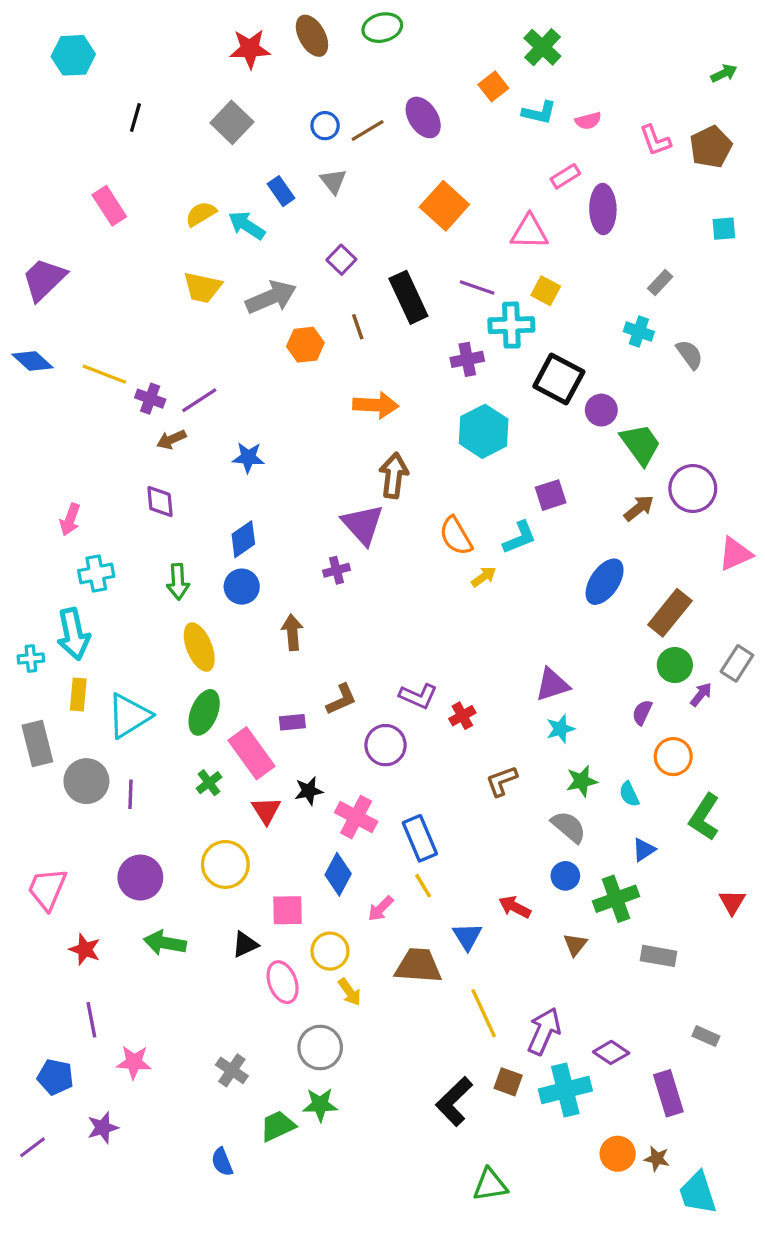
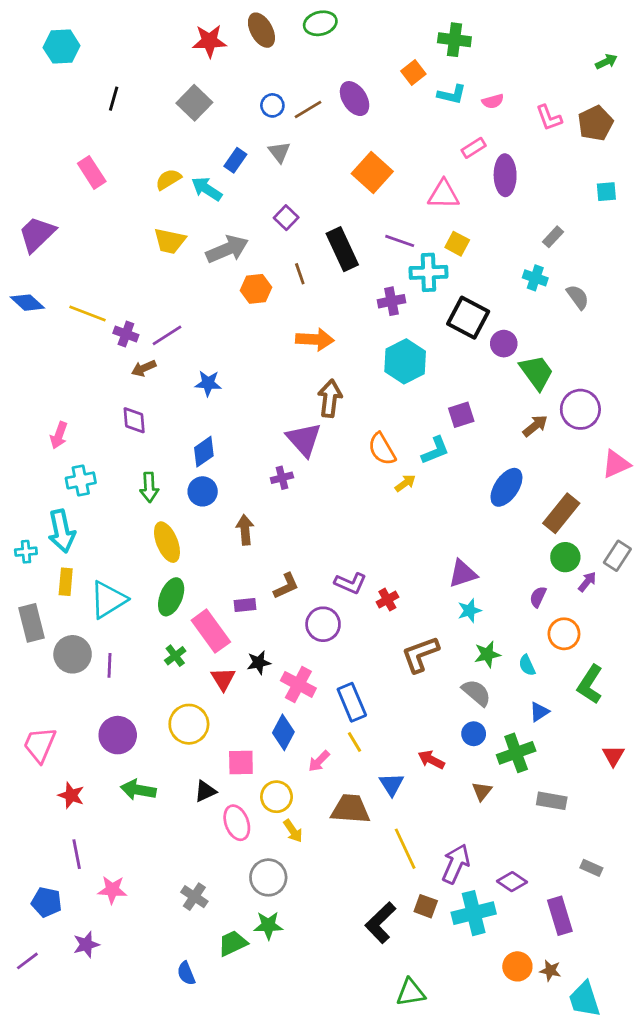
green cross: (542, 47) -> (454, 40), turned -36
blue rectangle: (281, 191) -> (235, 160), turned 70
brown L-shape: (502, 781) -> (420, 654), size x1.4

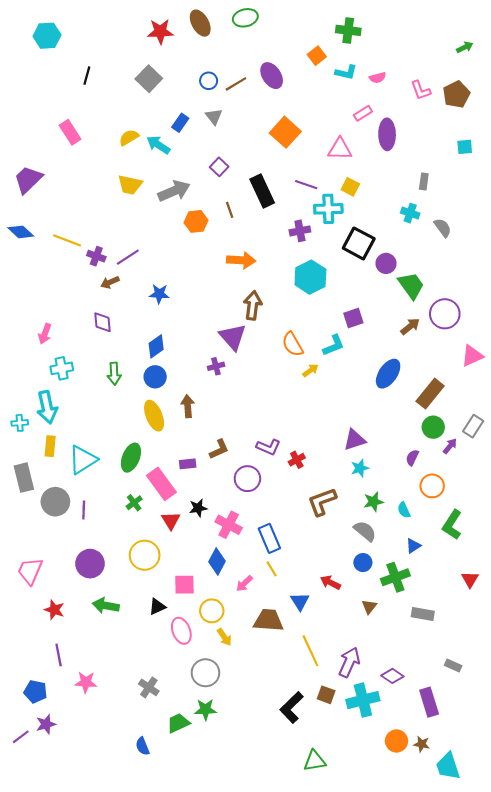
gray rectangle: (553, 237) -> (424, 182), turned -35
yellow ellipse: (167, 542) -> (154, 416), moved
purple star: (86, 945) -> (46, 724), moved

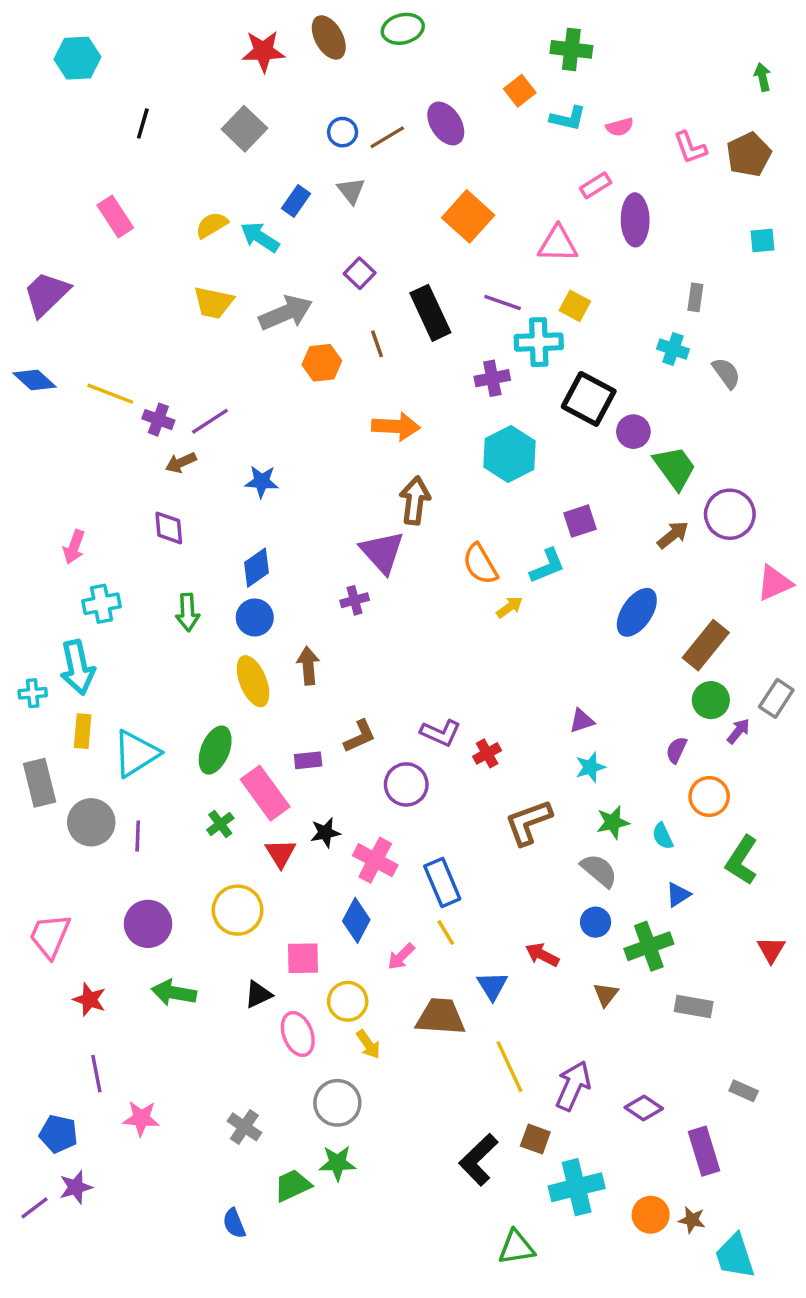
green arrow: (465, 47) -> (762, 77), turned -77
purple triangle: (355, 440) -> (582, 721), size x0.7
cyan cross: (363, 700) -> (577, 1187), moved

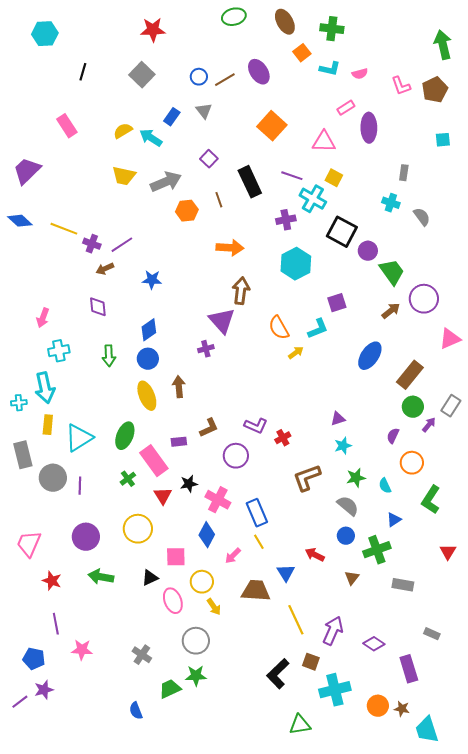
brown ellipse: (329, 37) -> (285, 22), moved
green arrow: (762, 77) -> (443, 45), size x1.8
cyan cross: (539, 342) -> (313, 199), turned 32

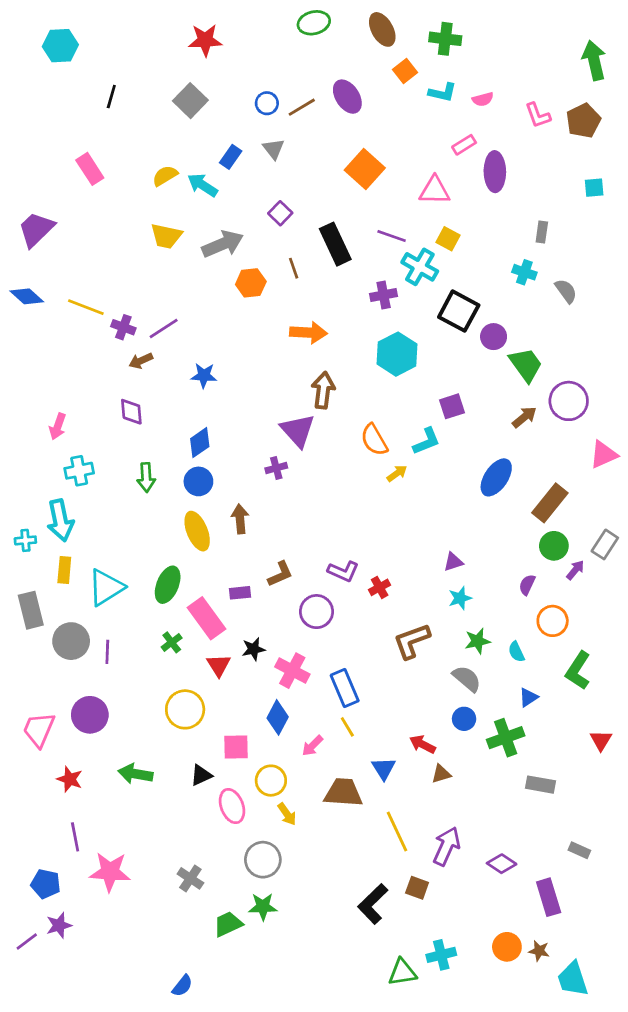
purple circle: (86, 537) -> (90, 715), moved
brown triangle: (352, 578) -> (441, 774), moved, turned 35
pink star: (82, 650) -> (110, 872), size x1.4
cyan cross: (335, 690) -> (441, 955), moved, size x0.7
blue semicircle: (136, 711) -> (182, 986), moved, turned -120

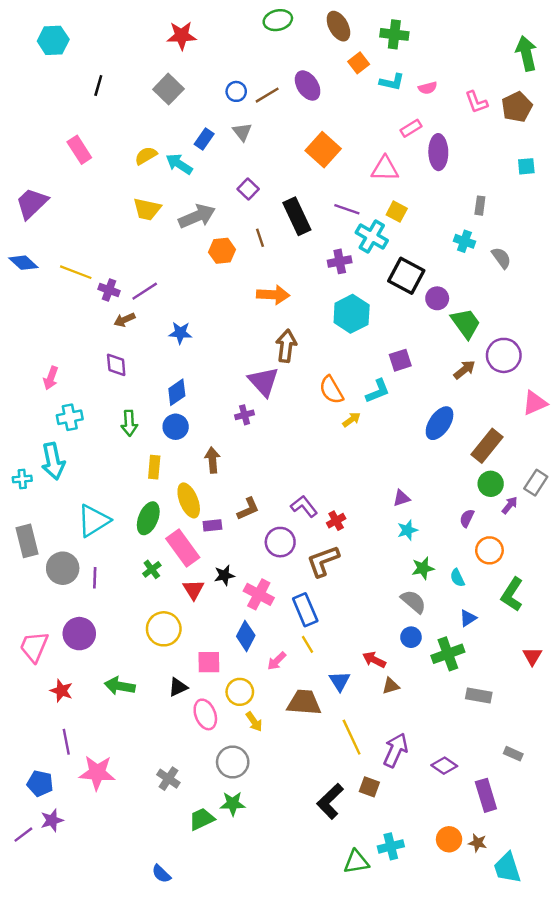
yellow ellipse: (197, 531) -> (189, 500), moved
yellow rectangle: (64, 570) -> (154, 467), moved
purple L-shape: (343, 571) -> (304, 506), turned -152
brown L-shape: (412, 641) -> (323, 561), moved
blue semicircle: (182, 986) -> (161, 874), turned 96

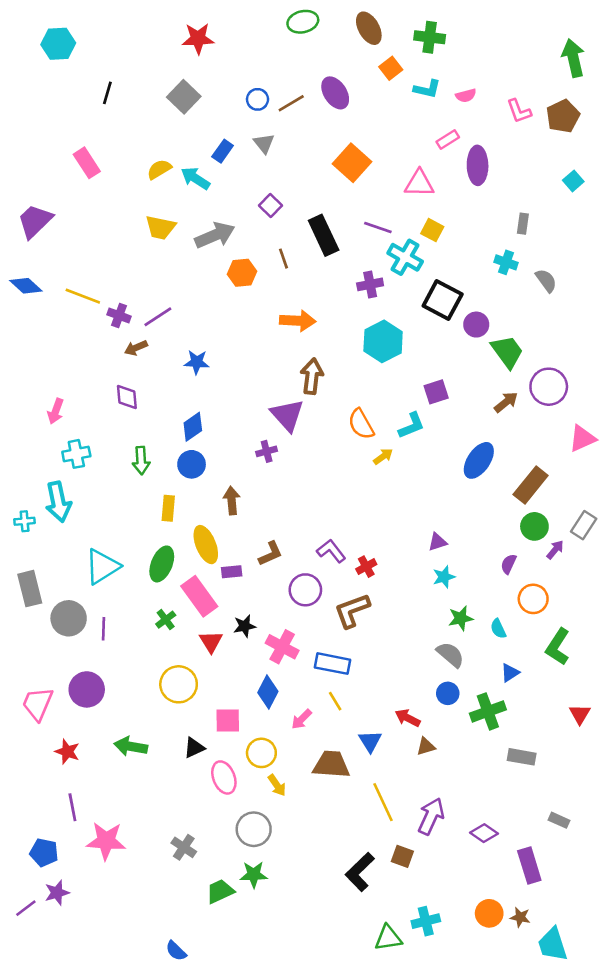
cyan square: (526, 166) -> (573, 181), turned -36
blue rectangle: (305, 610) -> (333, 664), turned -56

